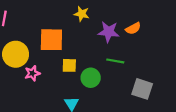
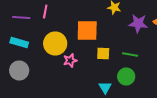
green line: (115, 61) -> (130, 54), moved
green circle: (91, 78) -> (126, 76), moved

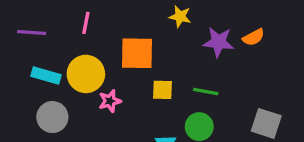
pink line: (45, 12) -> (86, 23), moved
cyan rectangle: (19, 42) -> (46, 76), moved
gray circle: (19, 70) -> (52, 117), moved

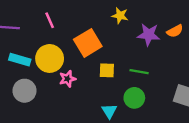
pink line: (86, 23) -> (50, 20), turned -35
orange square: (137, 53) -> (88, 43), turned -32

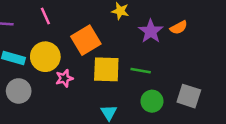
purple star: (149, 35) -> (151, 31), turned 30
yellow square: (107, 70) -> (106, 69), size x1.6
green circle: (134, 98) -> (152, 101), moved

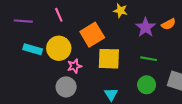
green line: (141, 71) -> (149, 59), moved
gray circle: (19, 91) -> (66, 87), moved

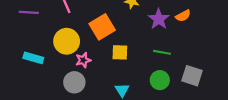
cyan rectangle: (33, 49) -> (33, 58), moved
yellow square: (109, 59) -> (120, 52), size x0.7

